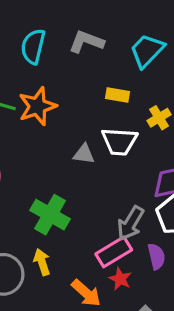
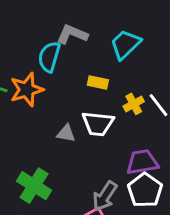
cyan semicircle: (33, 46) -> (49, 57), moved

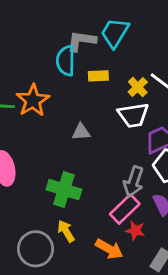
gray L-shape: (72, 34) -> (81, 41), moved
cyan semicircle: (49, 57) -> (66, 61), moved
white trapezoid: (98, 124) -> (133, 115), moved

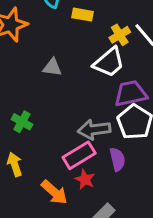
white trapezoid: (133, 115) -> (109, 62), turned -44
gray arrow: (134, 182) -> (94, 130), turned 52
green cross: (64, 190) -> (22, 122), size x0.6

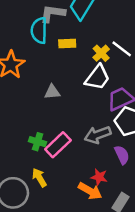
pink rectangle: (79, 155) -> (58, 145), moved
orange arrow: (54, 192) -> (90, 191), moved

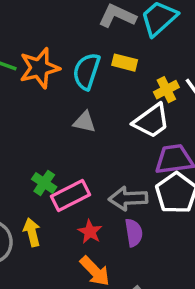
cyan semicircle: (39, 30) -> (86, 71), moved
purple semicircle: (122, 155) -> (134, 233), moved
red star: (99, 177) -> (90, 232), moved

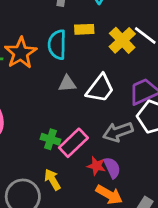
yellow cross: (166, 90) -> (122, 40), size x1.4
white trapezoid: (151, 121) -> (100, 88), moved
purple semicircle: (134, 233) -> (112, 168), moved

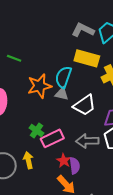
yellow rectangle: (84, 29) -> (87, 58), size x1.6
cyan semicircle: (57, 45) -> (63, 77), moved
orange star: (21, 53) -> (39, 86), moved

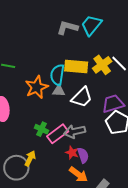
yellow rectangle: (87, 58) -> (76, 66), moved
gray arrow: (87, 141) -> (75, 131), moved
yellow arrow: (28, 160) -> (30, 158), moved, turned 49

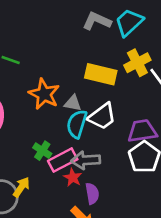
yellow cross: (102, 65) -> (137, 63), moved
cyan semicircle: (57, 75) -> (77, 124), moved
orange star: (37, 87) -> (44, 94), turned -30
red star: (72, 153) -> (73, 178), moved

